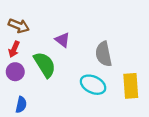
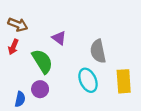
purple circle: (15, 72) -> (40, 89), moved
cyan ellipse: (93, 85) -> (88, 80), turned 40

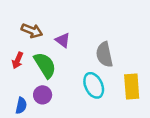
brown arrow: (18, 25) -> (32, 31), moved
red arrow: (13, 47) -> (18, 60), moved

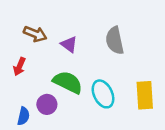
gray semicircle: (104, 54) -> (115, 40), moved
green semicircle: (45, 65) -> (68, 82), moved, turned -32

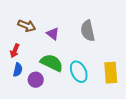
blue semicircle: (23, 116) -> (18, 70), moved

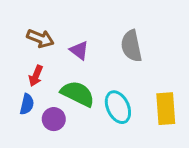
red arrow: (15, 51) -> (36, 76), moved

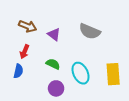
gray semicircle: (131, 46) -> (90, 31), turned -55
green semicircle: (78, 94) -> (53, 64), size x0.6
purple circle: (54, 119) -> (56, 88), moved

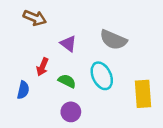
brown arrow: (28, 26) -> (35, 18), moved
red arrow: (24, 52) -> (42, 67), moved
cyan ellipse: (81, 73) -> (102, 76), moved

